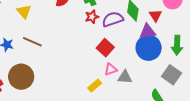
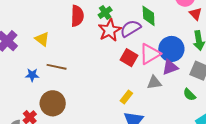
red triangle: (155, 15) -> (196, 14), moved
red star: (92, 17) -> (110, 30), size x1.6
purple triangle: (147, 32) -> (170, 67), moved
pink triangle: (111, 69) -> (150, 54), moved, size x1.6

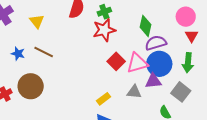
purple semicircle: (131, 28) -> (156, 43), moved

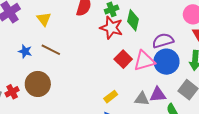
green diamond: (146, 26) -> (133, 20), moved
red star: (104, 30) -> (111, 28), turned 30
purple triangle: (153, 81) -> (158, 95), moved
gray triangle: (134, 92) -> (142, 99), moved

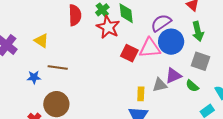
red star: (111, 28) -> (108, 27), turned 30
pink triangle: (144, 61) -> (150, 48), turned 30
yellow rectangle: (111, 97) -> (141, 94), moved, turned -32

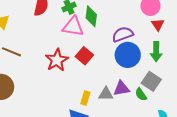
red star: (108, 27) -> (57, 60), moved
pink triangle: (150, 48) -> (73, 27), moved
green semicircle: (192, 86) -> (141, 94), moved

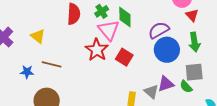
pink triangle: (73, 27) -> (109, 30), turned 50
red star: (57, 60) -> (97, 50), moved
gray square: (151, 81) -> (194, 72), turned -30
gray triangle: (106, 94) -> (151, 92), turned 49

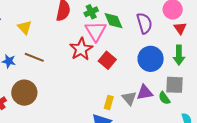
green diamond: (125, 17) -> (114, 21), turned -30
purple semicircle: (159, 30) -> (144, 23), moved, turned 95

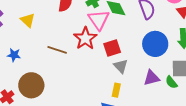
brown line: (34, 57) -> (57, 50), moved
red square: (107, 60) -> (112, 48), turned 36
gray triangle: (129, 98) -> (121, 66), moved

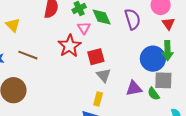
pink triangle: (99, 20) -> (84, 28), size x0.6
blue circle: (155, 44) -> (153, 59), moved
brown line: (57, 50) -> (28, 55), moved

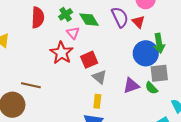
red triangle: (168, 24) -> (138, 22), moved
brown line: (28, 55) -> (31, 85), moved

